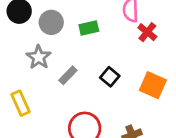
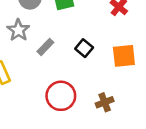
orange square: (153, 85) -> (124, 56), turned -30

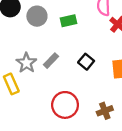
gray star: (18, 30) -> (26, 63), moved

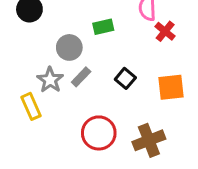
gray circle: (37, 16) -> (69, 47), moved
brown cross: (105, 111) -> (149, 140), size x1.5

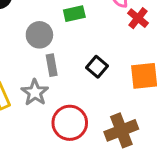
gray rectangle: (81, 77) -> (52, 65), turned -54
gray star: (50, 80) -> (35, 92), moved

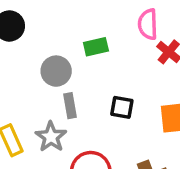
black square: (97, 67) -> (122, 107), turned -30

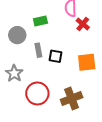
gray rectangle: (70, 106) -> (38, 50), moved

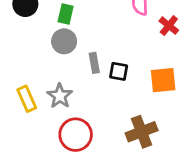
green rectangle: (40, 21) -> (66, 14), moved, turned -64
red cross: (83, 24) -> (169, 26), moved
red circle: (37, 93) -> (76, 135), moved

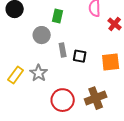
green rectangle: (66, 14) -> (58, 16), moved
yellow rectangle: (27, 99) -> (16, 75), turned 60
red circle: (76, 135) -> (63, 100), moved

